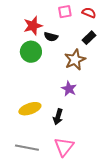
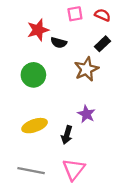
green circle: (31, 52) -> (33, 75), moved
purple star: (69, 89) -> (86, 114), moved

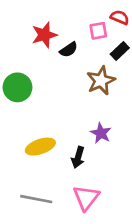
pink square: (75, 14) -> (98, 31), moved
black semicircle: (59, 43) -> (69, 50), turned -49
green circle: (33, 75) -> (17, 87), moved

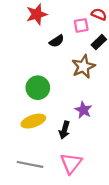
red star: (44, 35) -> (37, 14), moved
green circle: (17, 87) -> (38, 88), moved

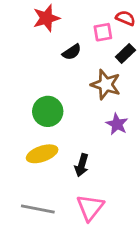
brown star: (83, 67) -> (106, 85), turned -30
purple star: (83, 110) -> (117, 124), moved

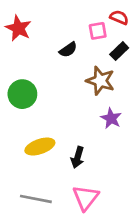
red star: (46, 18) -> (18, 28), moved, turned -30
green circle: (48, 111) -> (22, 94), moved

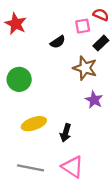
pink triangle: (86, 198) -> (72, 167), turned -35

